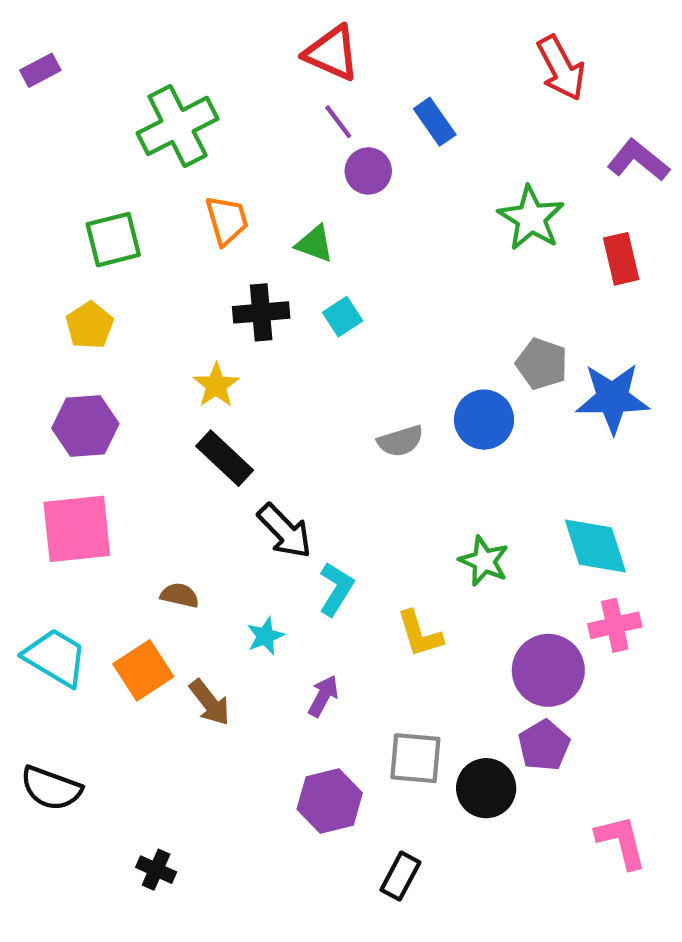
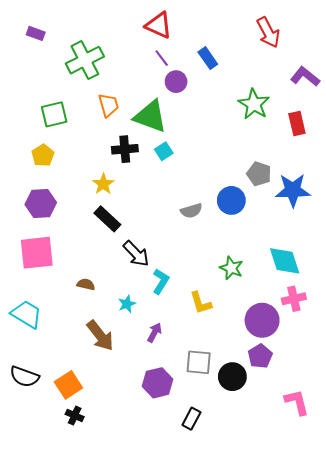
purple rectangle: (40, 70) -> (36, 33), moved, turned 48
green triangle: (315, 244) -> (150, 116), size x1.8
orange square: (143, 670) -> (68, 385), moved
brown arrow: (210, 702) -> (100, 336), size x1.4

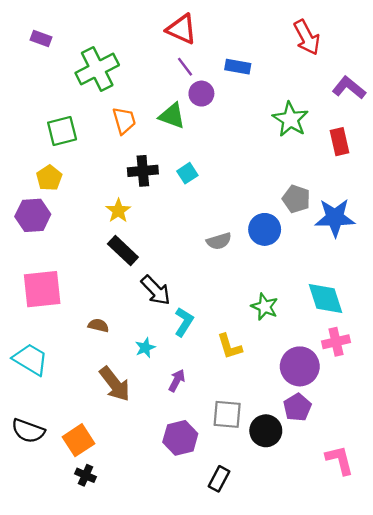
blue rectangle: (208, 58) -> (238, 67), turned -45
green triangle: (150, 116) -> (172, 116), moved, size x0.7
purple hexagon: (41, 203) -> (33, 215), moved

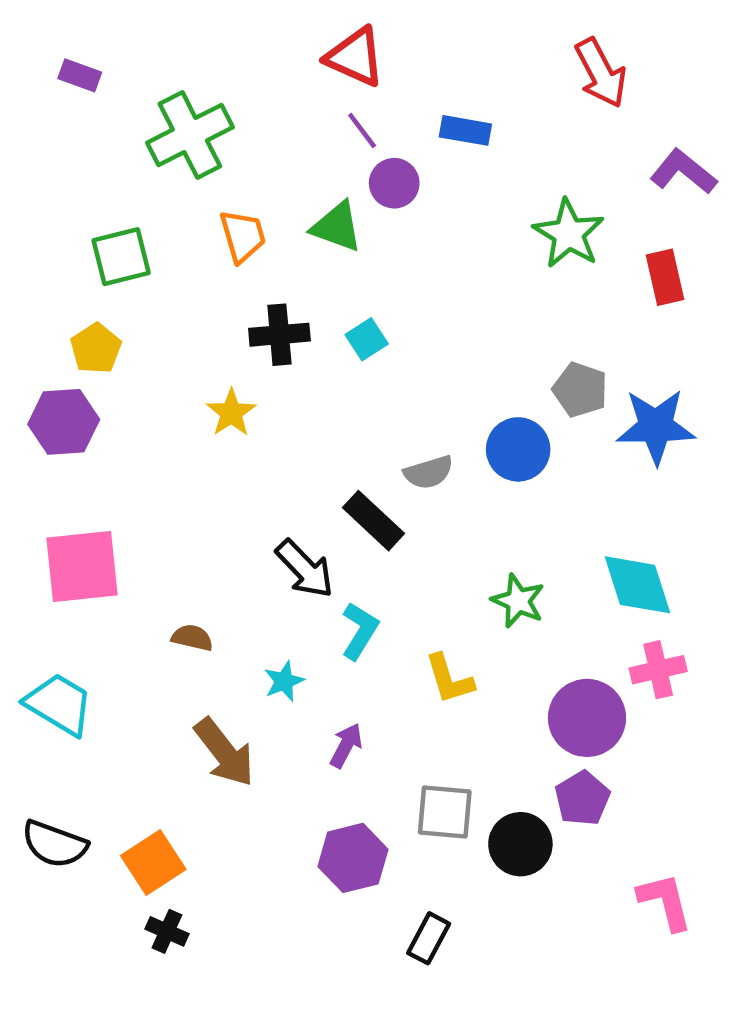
black rectangle: (123, 250) -> (374, 521), moved

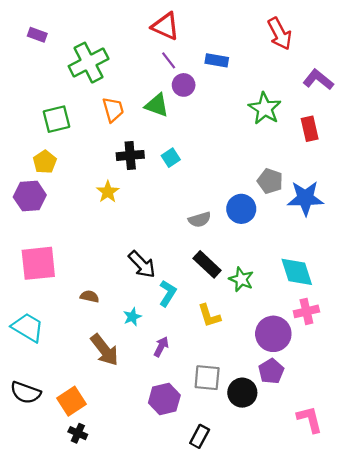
black rectangle: (374, 521) -> (207, 264), moved

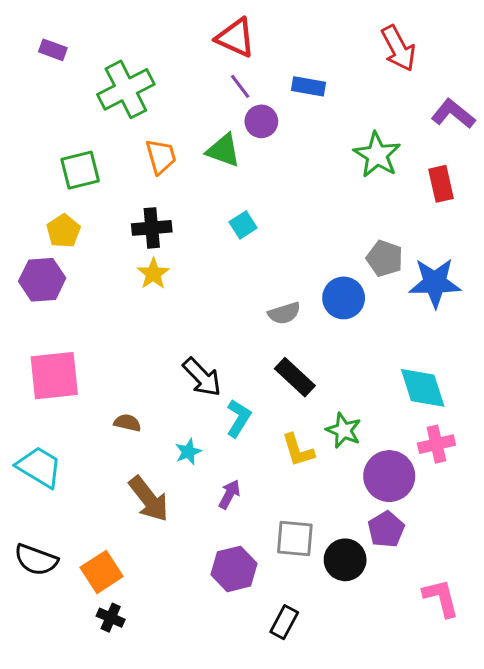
black cross: (130, 155) -> (152, 228), moved
green star: (241, 279) -> (344, 430), moved

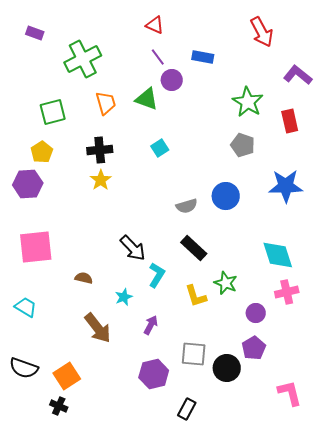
red triangle: (235, 38) -> (155, 25), size x0.7
gray pentagon: (385, 258) -> (243, 145), moved
cyan trapezoid: (39, 467) -> (26, 307), size x0.7
purple circle: (389, 476) -> (256, 313), size x0.6
black cross: (111, 618) -> (59, 406), moved

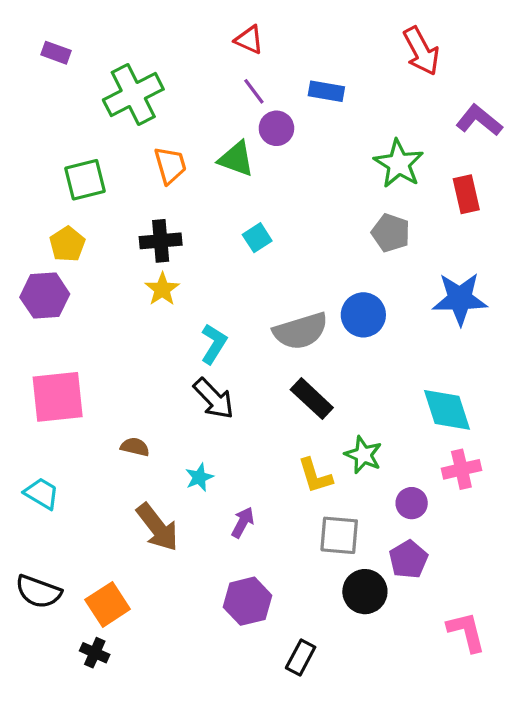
gray semicircle: (187, 206) -> (301, 331), size x1.6
cyan L-shape: (157, 275) -> (214, 344), moved
gray square: (194, 354) -> (339, 535), moved

